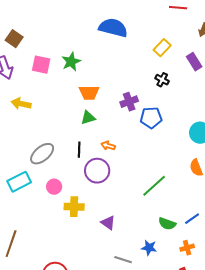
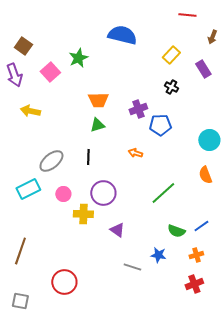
green star: (71, 62) -> (78, 58), moved
pink square: (41, 65) -> (50, 72), turned 36
orange arrow: (108, 146) -> (135, 153), moved
purple circle: (97, 171) -> (103, 193), moved

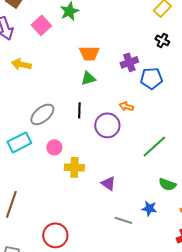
purple circle: (103, 193) -> (107, 125), moved

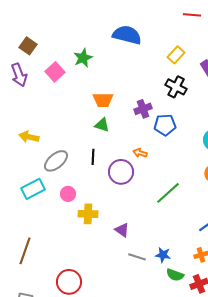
black cross: (162, 40) -> (176, 87), size x1.5
yellow arrow: (21, 64) -> (29, 137), moved
green triangle: (88, 78) -> (102, 125), turned 35
green semicircle: (167, 184) -> (175, 275), moved
gray line: (123, 220) -> (137, 257), moved

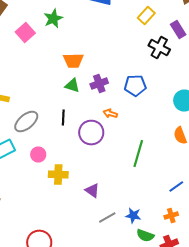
black cross: (176, 87) -> (159, 48), moved
purple cross: (143, 109) -> (99, 84), moved
green line: (168, 193) -> (138, 154), turned -32
gray line: (137, 257) -> (107, 218), turned -48

